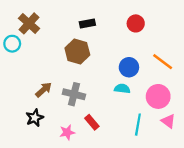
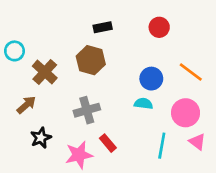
brown cross: (29, 23) -> (45, 72), moved
brown arrow: (44, 90) -> (26, 105), moved
gray cross: (74, 94) -> (87, 110), turned -30
pink star: (67, 132) -> (79, 155), size x1.5

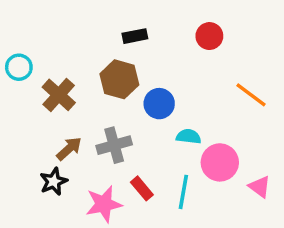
blue circle: (151, 79) -> (159, 104), moved
brown arrow: (26, 105) -> (69, 149), moved
pink circle: (186, 113) -> (220, 162), moved
cyan line: (162, 146) -> (183, 192), moved

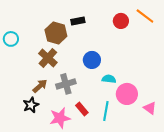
brown hexagon: (119, 79) -> (56, 33), moved
brown cross: (59, 95) -> (48, 58), moved
orange line: (251, 95) -> (145, 16), moved

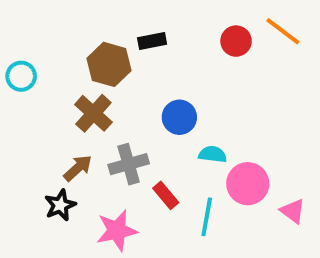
red rectangle: (82, 109) -> (166, 195), moved

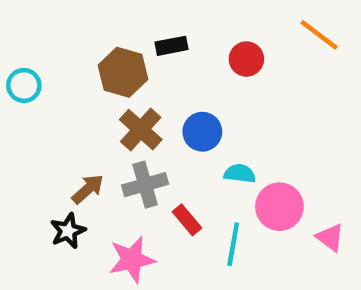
red circle: (236, 41) -> (246, 59), moved
brown cross: (93, 113) -> (141, 130), moved

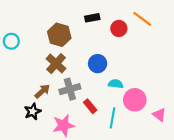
orange line: (319, 35) -> (142, 19), moved
black rectangle: (171, 46) -> (92, 18), moved
brown cross: (141, 130) -> (56, 64), moved

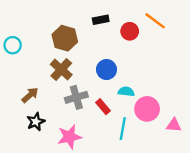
brown arrow: (42, 91) -> (30, 95), moved
red rectangle: (90, 106) -> (103, 107), moved
pink triangle: (159, 115) -> (174, 125), turned -32

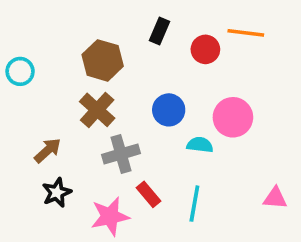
black rectangle: (101, 20) -> (160, 31), turned -56
orange line: (155, 21) -> (246, 33), turned -30
red rectangle: (103, 107) -> (148, 194), moved
pink circle: (147, 109) -> (233, 117), moved

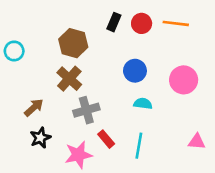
red circle: (205, 49) -> (142, 23), moved
blue circle: (169, 110) -> (135, 71), moved
pink circle: (233, 117) -> (184, 80), moved

